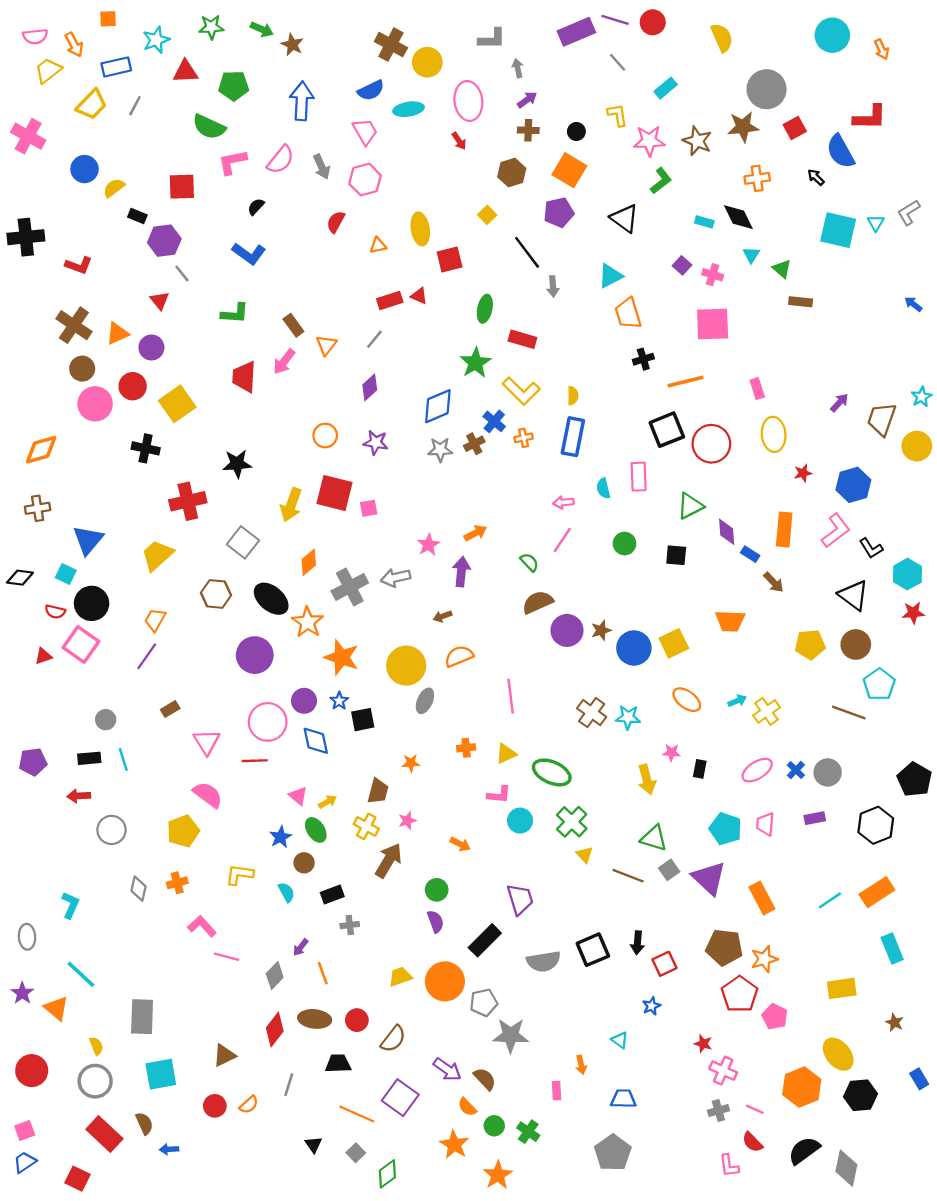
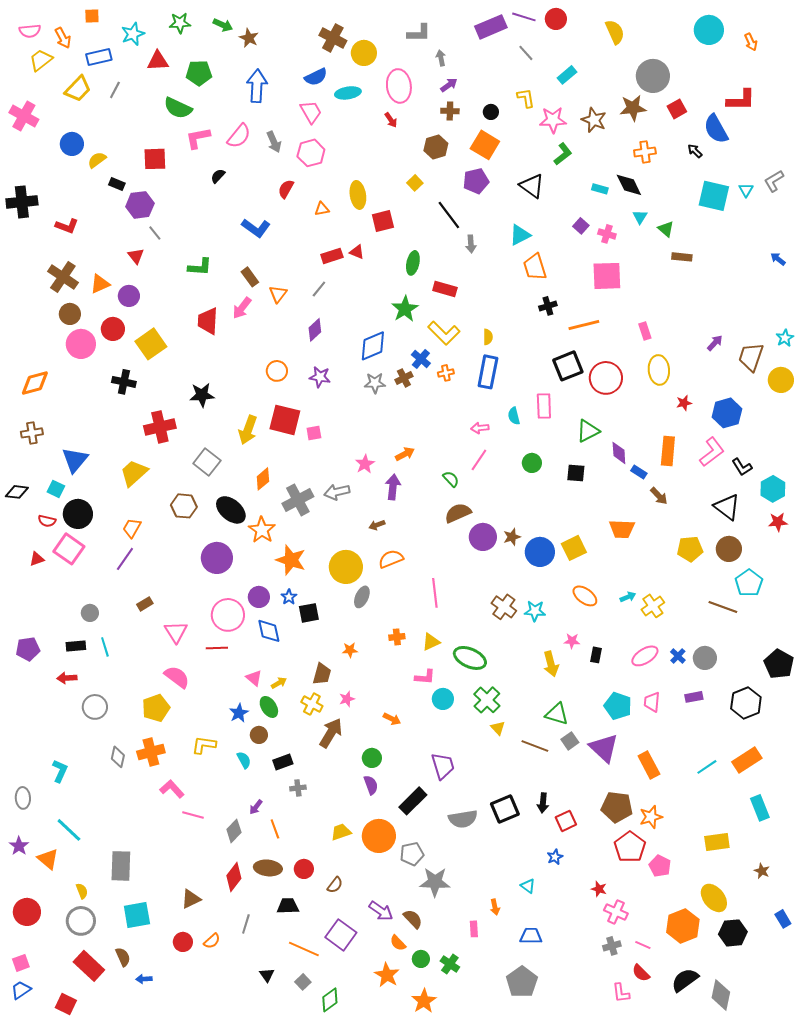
blue L-shape: (249, 254) -> (256, 228), moved
orange cross: (177, 883) -> (151, 752), size x1.5
brown semicircle: (393, 1039) -> (335, 885), size x0.7

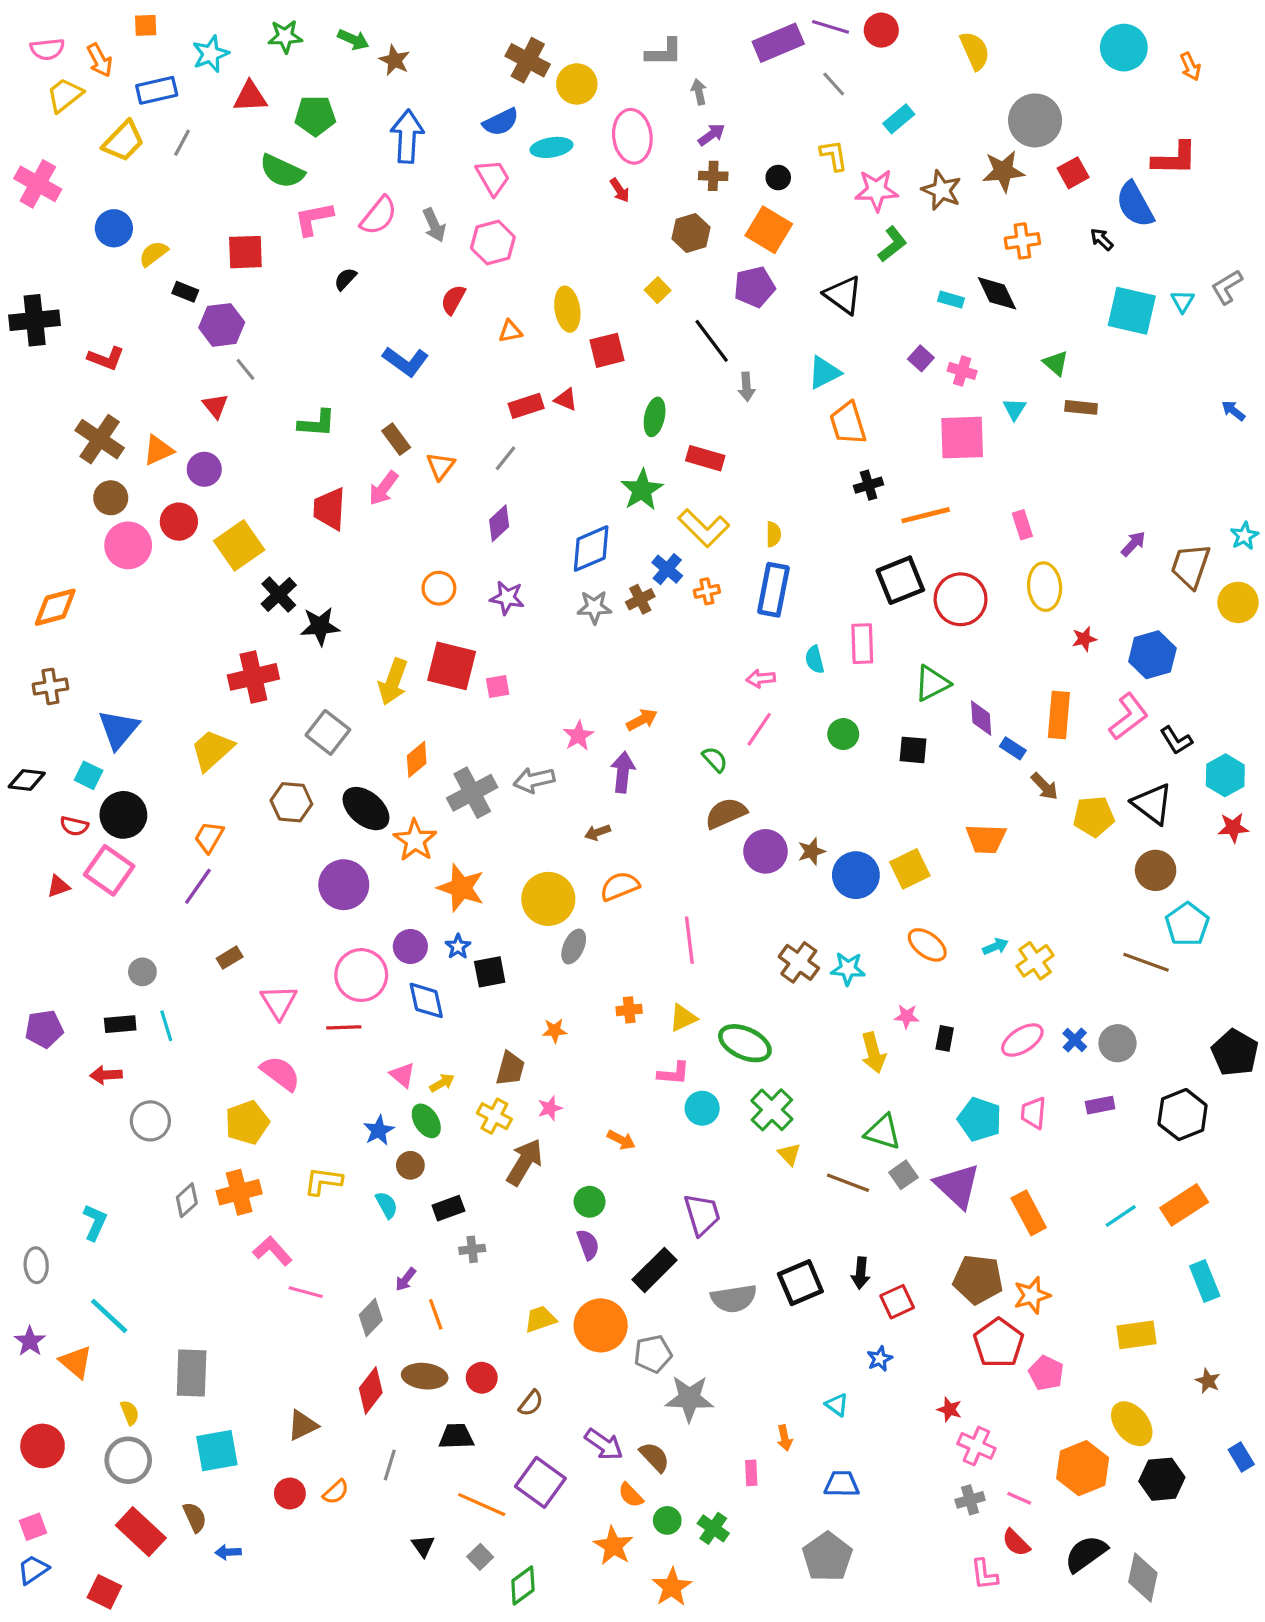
cyan triangle: (640, 217) -> (1014, 409), moved
black cross: (124, 382) -> (279, 595), moved, turned 35
yellow pentagon: (690, 549) -> (1094, 816), moved
gray diamond: (118, 757) -> (187, 1200), turned 35

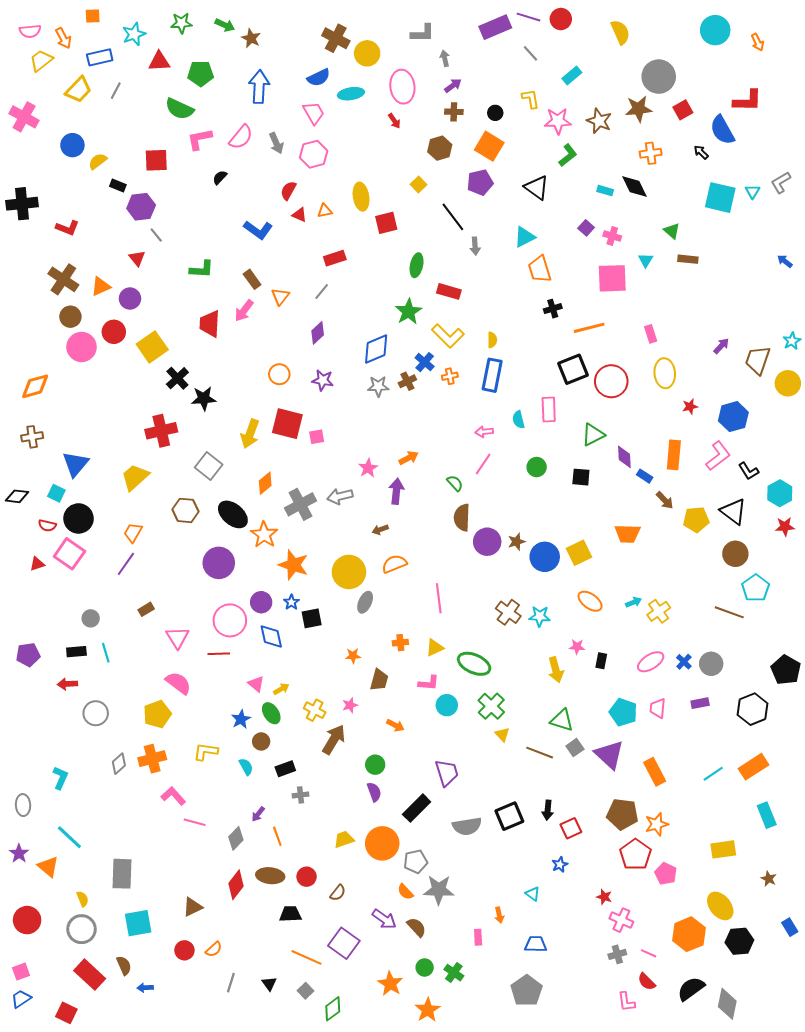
red triangle: (566, 399) -> (299, 215), moved
brown semicircle: (726, 813) -> (462, 517), turned -64
brown trapezoid: (510, 1069) -> (379, 680), moved
gray line: (390, 1465) -> (231, 983), moved
orange semicircle: (631, 1495) -> (405, 892), moved

